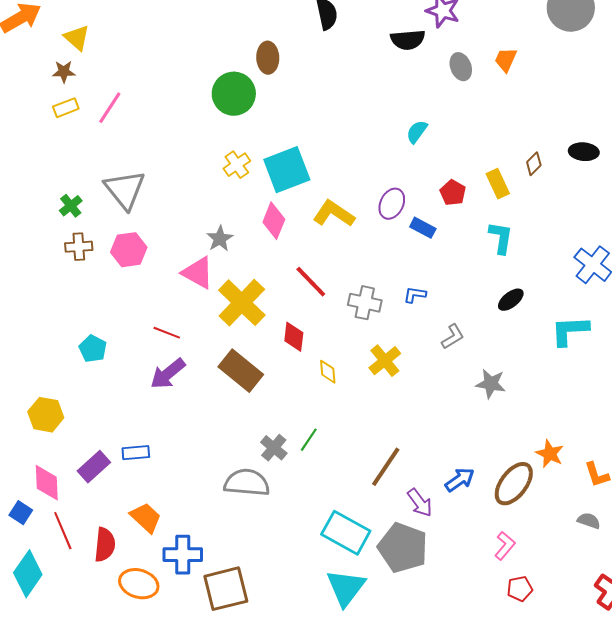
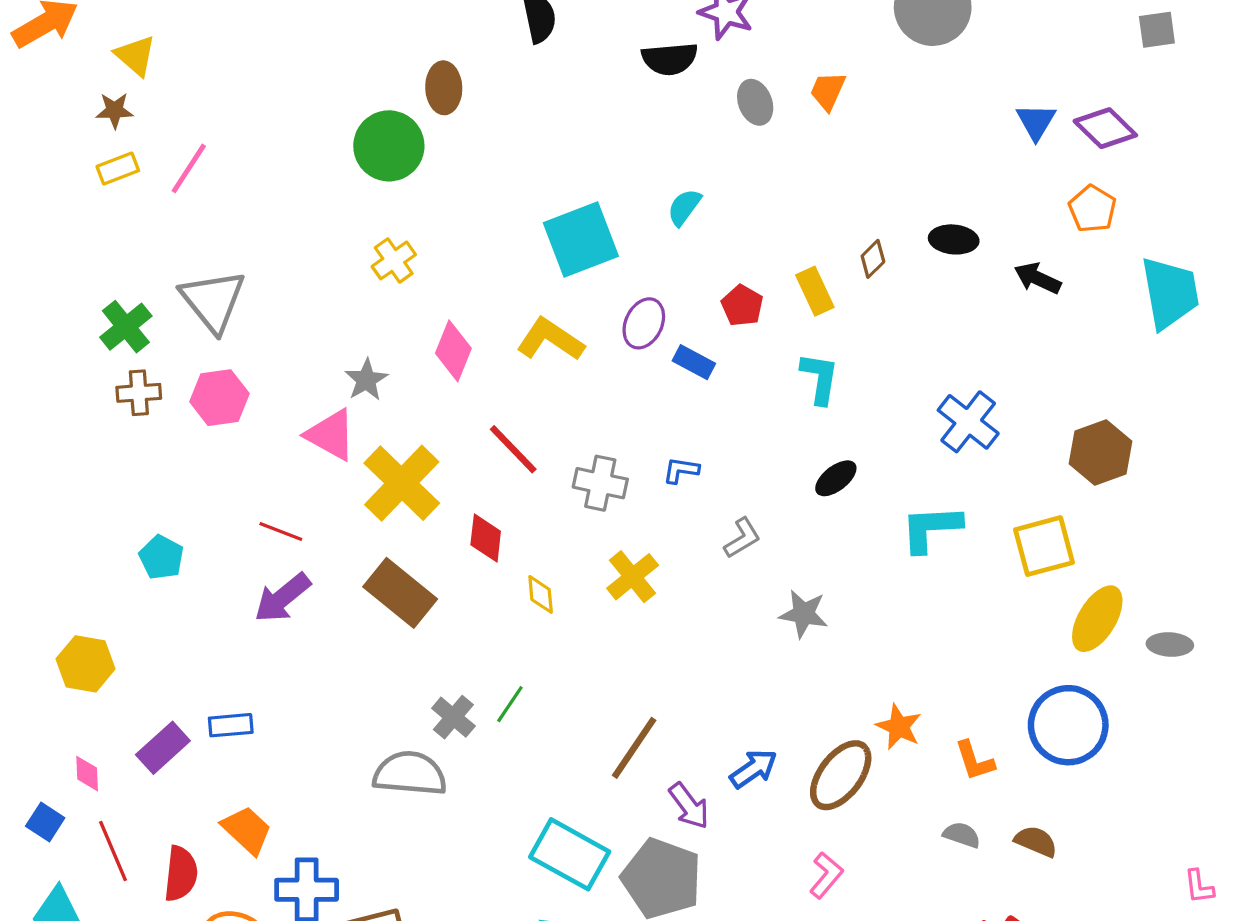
cyan square: (287, 170) -> (581, 239), moved
green cross: (71, 206) -> (126, 327), size x1.4
pink diamond: (47, 483) -> (87, 774), size x0.6

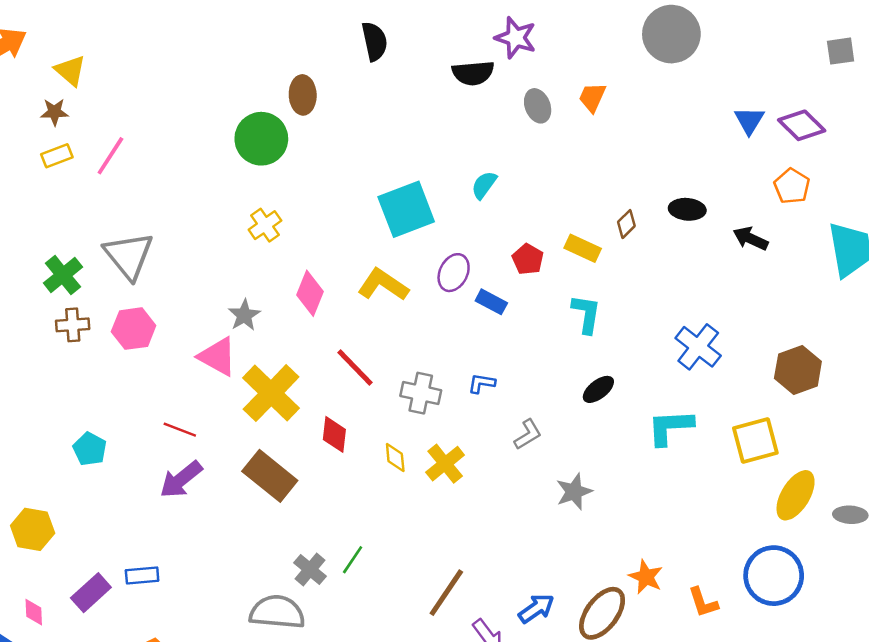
yellow rectangle: (815, 291) -> (583, 248), turned -40
yellow diamond: (541, 594) -> (395, 458), moved
gray star: (804, 614) -> (574, 492), turned -30

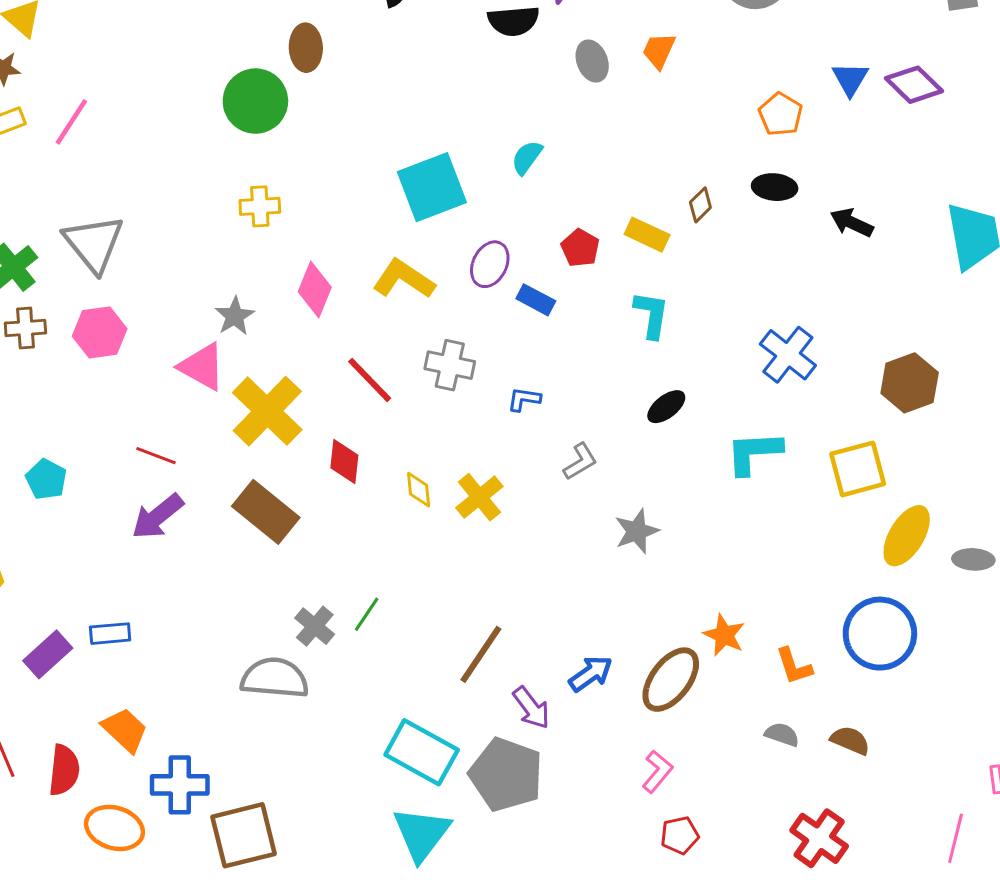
orange pentagon: (792, 186) -> (781, 114), moved
yellow cross: (265, 225) -> (260, 206), turned 32
gray cross: (421, 393) -> (450, 365), moved

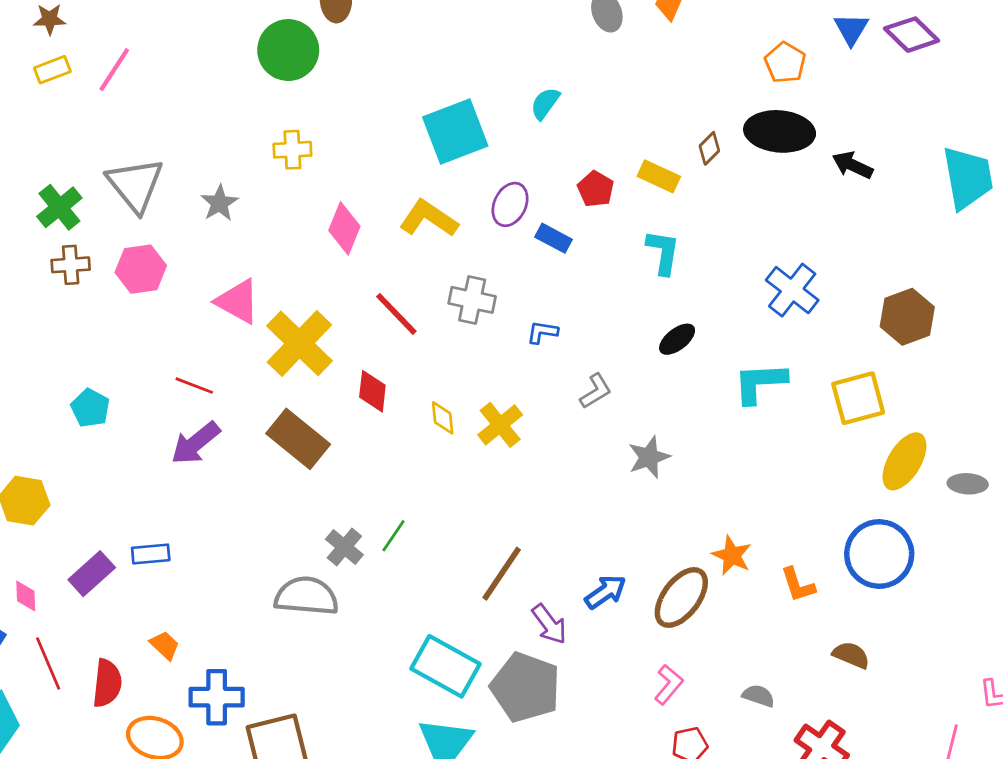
black ellipse: (775, 187) -> (780, 131), size x1.6
gray star: (235, 316) -> (219, 203), moved
orange trapezoid: (125, 730) -> (165, 645), size x0.7
gray semicircle: (782, 734) -> (758, 696), moved

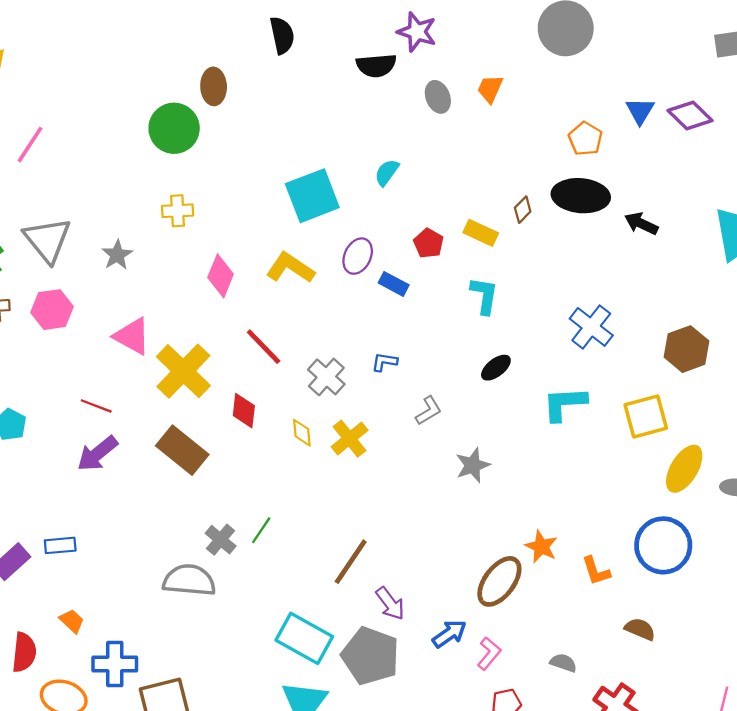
gray cross: (472, 300) -> (326, 377), moved, turned 30
blue arrow: (605, 592) -> (449, 634), moved

